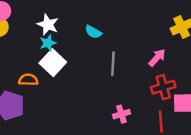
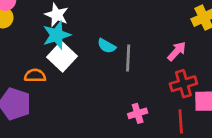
cyan semicircle: (93, 32) -> (107, 46), moved
cyan star: (48, 43) -> (57, 35), size x1.5

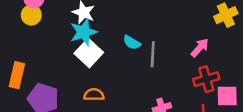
orange semicircle: (35, 76) -> (94, 95), moved

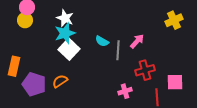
pink arrow: (200, 48) -> (137, 41), moved
red cross: (206, 79) -> (145, 70), moved
orange semicircle: (94, 95) -> (60, 81), moved, turned -35

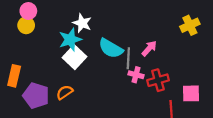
white star: (65, 18) -> (82, 23), moved
cyan semicircle: (102, 41) -> (111, 48), size x1.6
pink cross: (125, 91) -> (136, 75), moved, turned 32

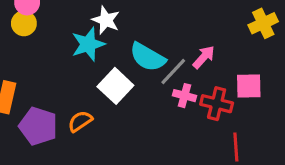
white square: (74, 57) -> (115, 86), moved
gray line: (128, 58) -> (173, 72), turned 40
red cross: (158, 80) -> (217, 104), turned 30
pink square: (191, 93) -> (249, 86), moved

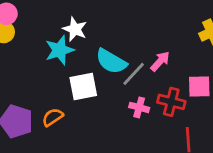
white square: (115, 86) -> (83, 86), turned 36
pink cross: (184, 96) -> (139, 107), moved

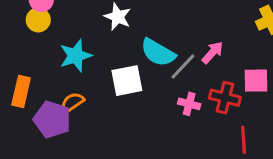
cyan star: (60, 50) -> (76, 56), moved
orange semicircle: (53, 117) -> (72, 102), moved

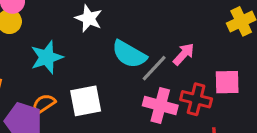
white square: (127, 81) -> (86, 101), moved
pink cross: (189, 104) -> (160, 106), size x1.5

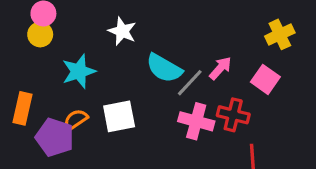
pink square: (227, 82) -> (265, 79), moved, turned 36

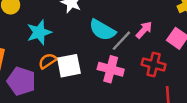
orange semicircle: (76, 120) -> (47, 61), moved
pink cross: (196, 121) -> (111, 69), moved

